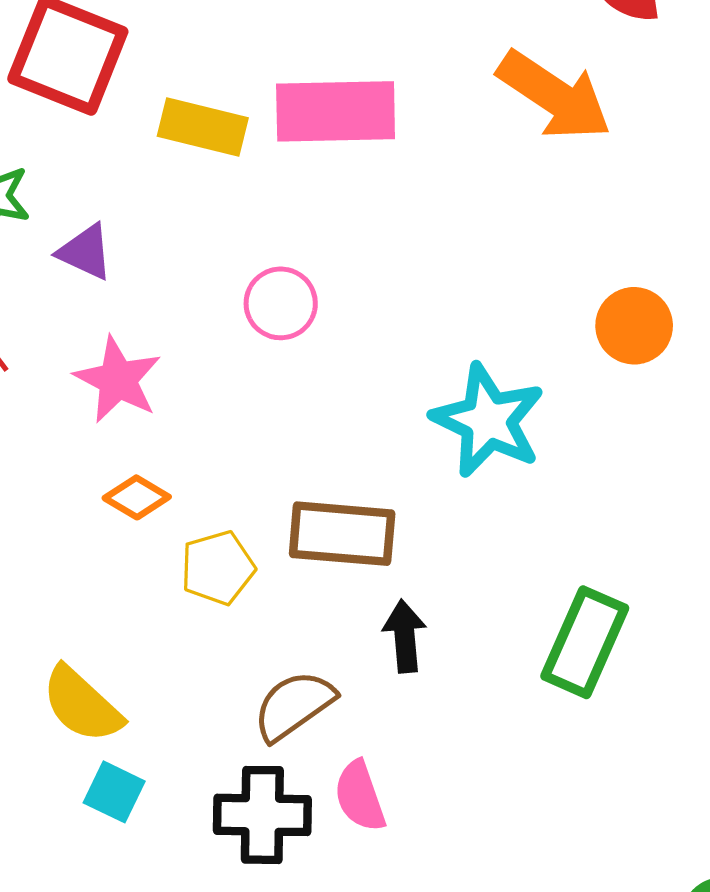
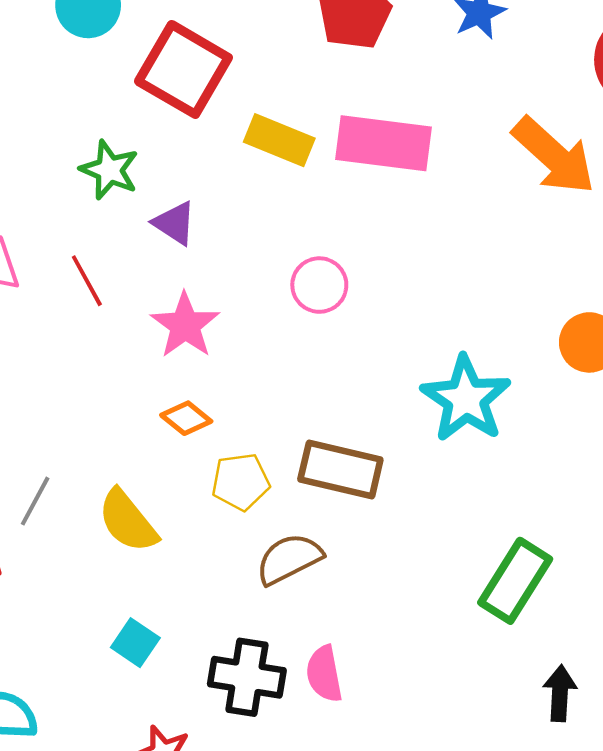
black arrow: (405, 636) -> (560, 693), moved
yellow semicircle: (82, 705) -> (128, 521), moved
brown semicircle: (294, 706) -> (289, 559), moved

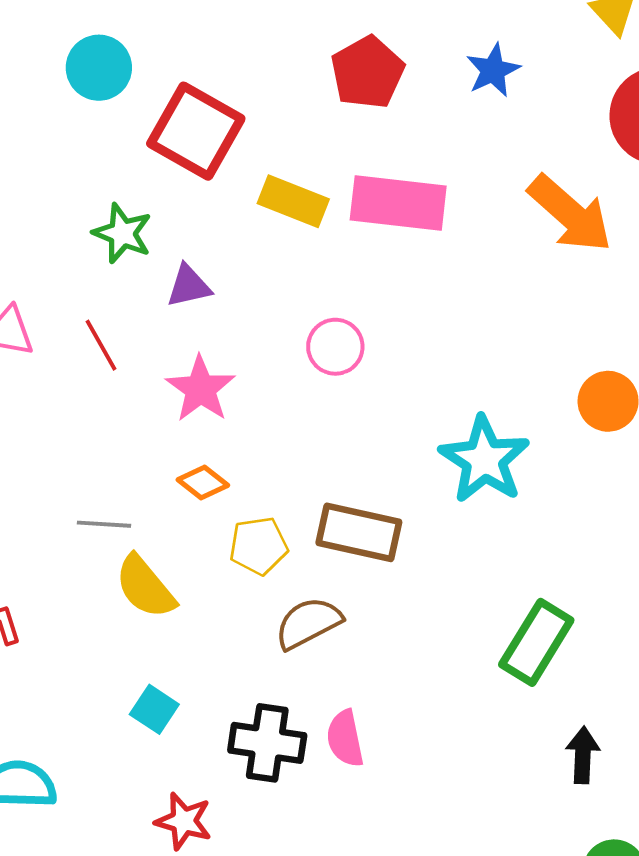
purple triangle: (175, 223) -> (189, 286), turned -45
gray line: (35, 501) -> (104, 524), moved, turned 66

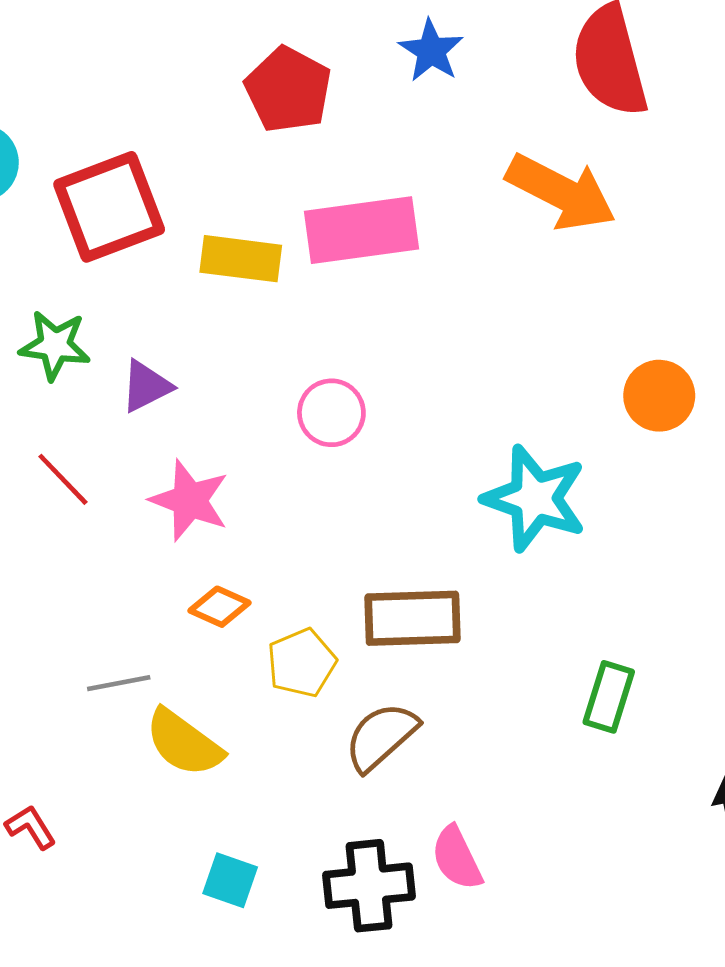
red square: (196, 131) -> (109, 207), turned -36
green rectangle: (536, 642) -> (609, 697), moved, size x0.7

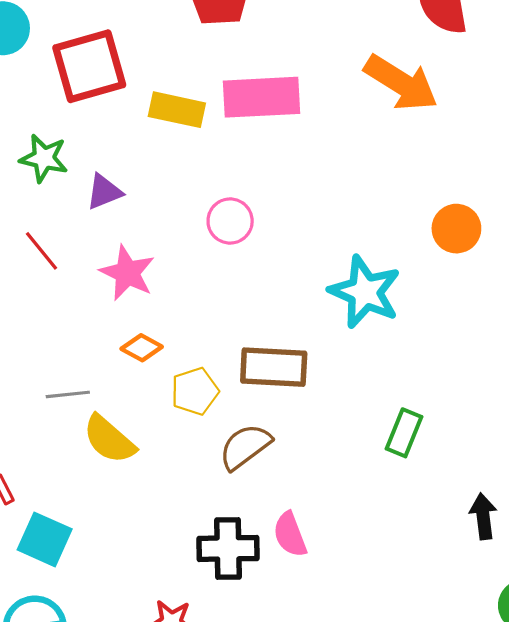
cyan square: (230, 880) -> (45, 539), moved, size x1.4

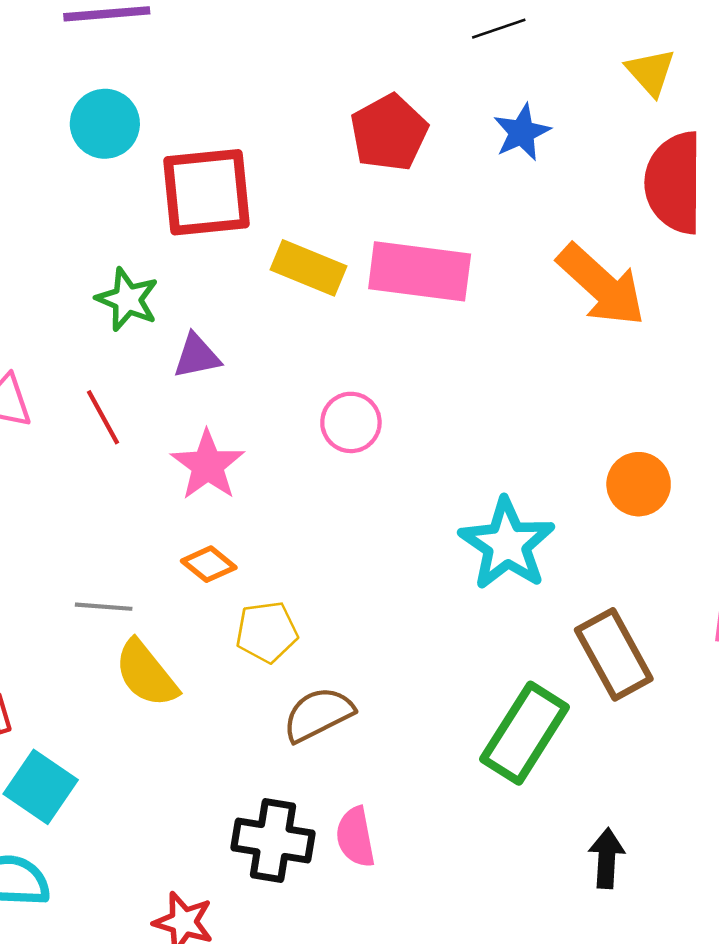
brown rectangle: (274, 367) -> (614, 654), moved, turned 48
green rectangle: (404, 433) -> (525, 733), size x1.6

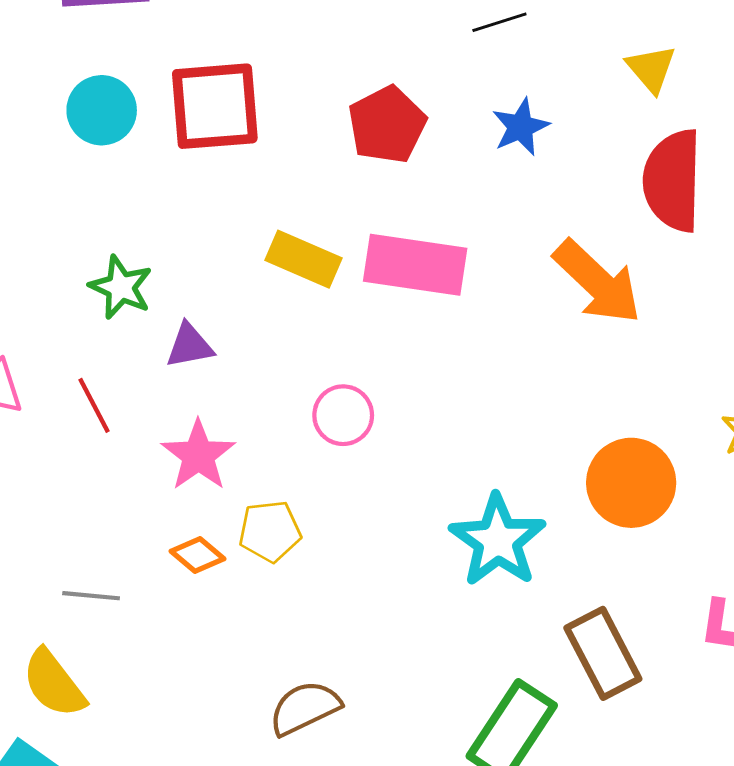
red square: (206, 192) -> (215, 106), moved
orange circle: (639, 484) -> (631, 483), size x1.4
yellow pentagon: (267, 632) -> (270, 531), moved
yellow semicircle: (146, 674) -> (54, 684), moved

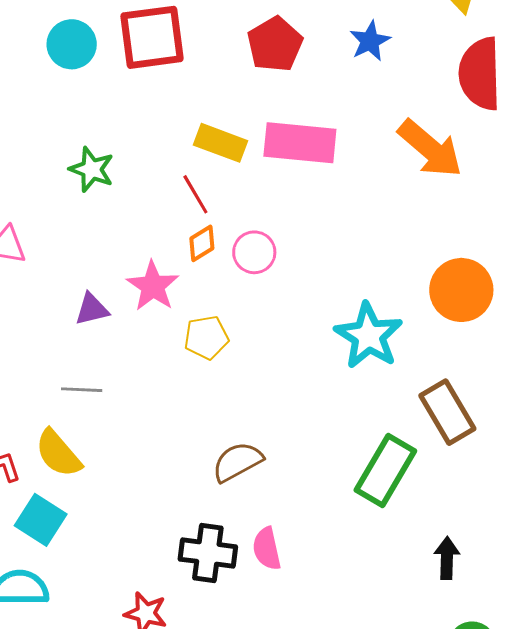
purple triangle: (189, 346) -> (92, 309), moved
red line: (94, 405) -> (195, 194), moved
orange diamond: (198, 555) -> (202, 243), moved, turned -69

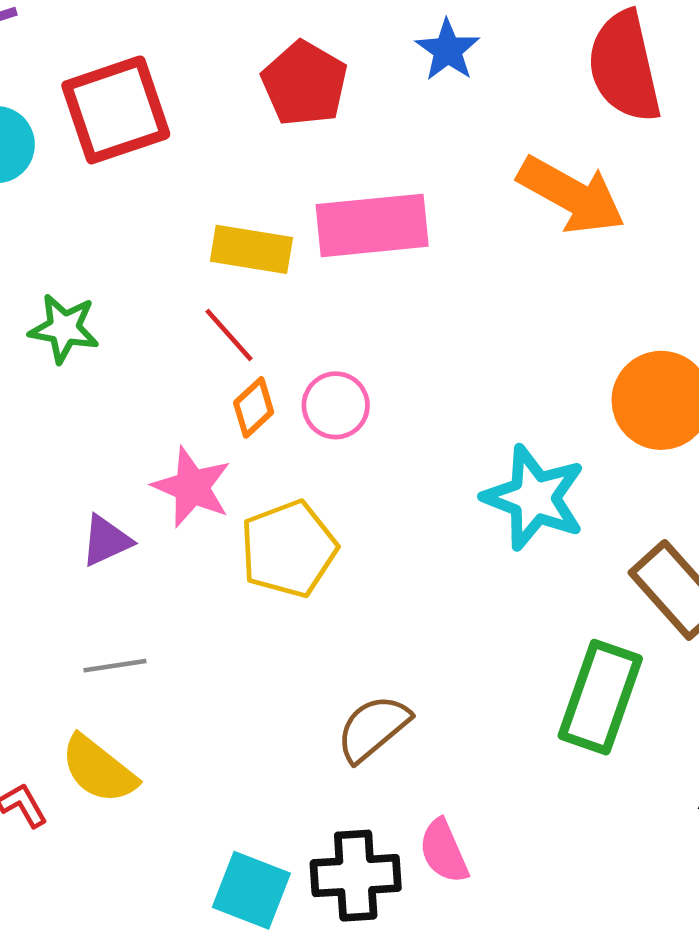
yellow pentagon: (206, 337) -> (288, 549), size x1.4
cyan square: (41, 520) -> (251, 890), moved

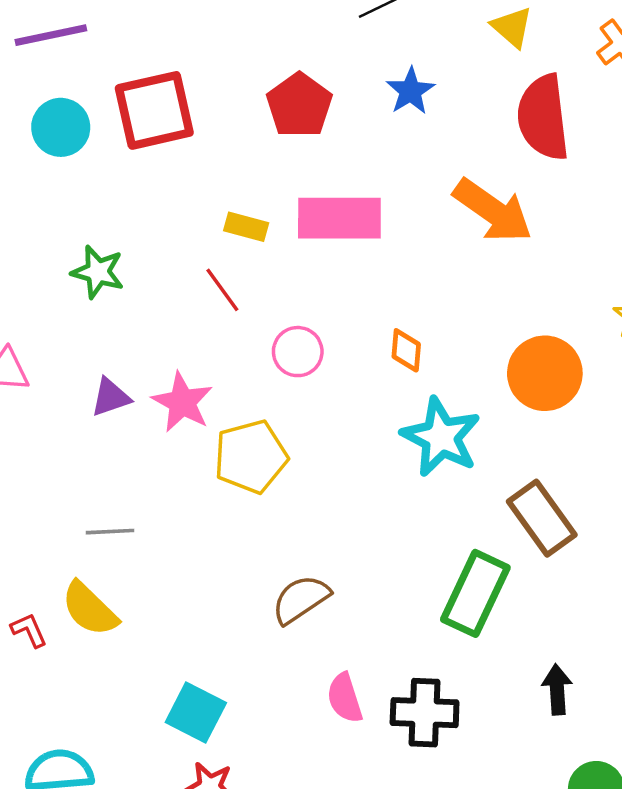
yellow rectangle: (251, 249) -> (246, 227), size x0.7
orange diamond: (254, 407) -> (406, 350), moved, turned -48
purple triangle: (106, 541) -> (110, 397), moved
black cross: (356, 876) -> (425, 713), moved

